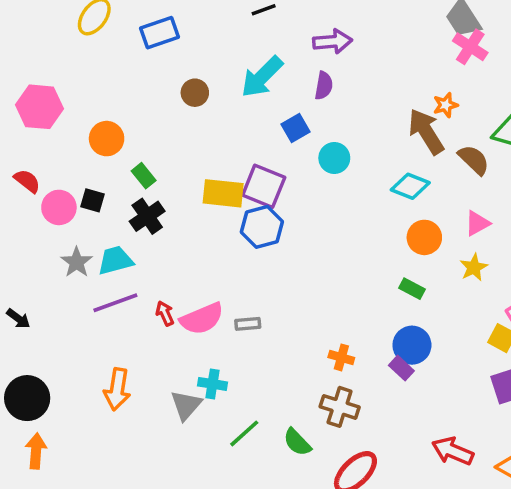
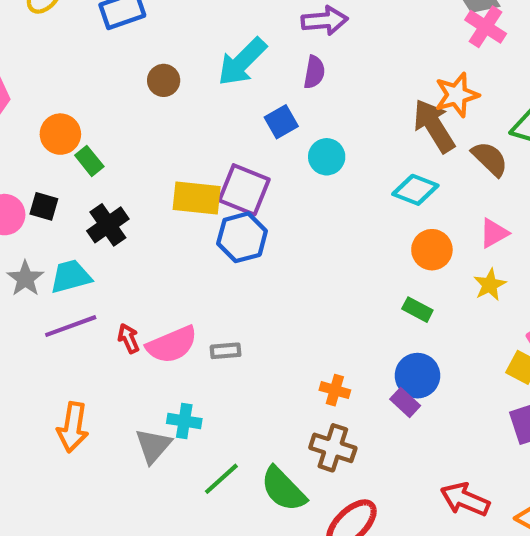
orange star: (446, 105) -> (457, 95), size x1.5
green rectangle: (144, 176) -> (89, 161), moved
green semicircle: (297, 442) -> (283, 489), size x1.4

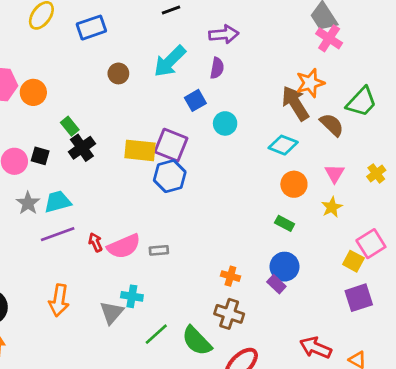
orange circle: (60, 134) -> (33, 92), moved
black cross: (108, 225) -> (82, 148), moved
pink triangle: (494, 233) -> (334, 173), turned -30

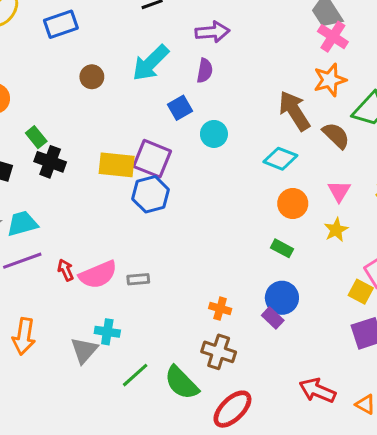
orange star: (310, 83) -> (330, 80), moved
black cross: (82, 148) -> (50, 162), turned -35

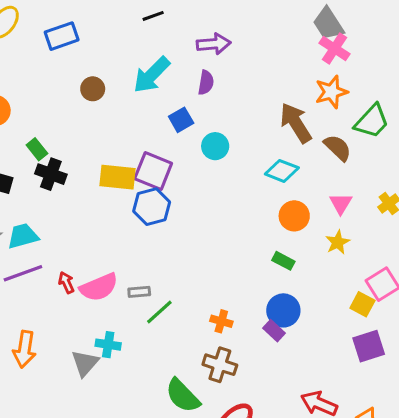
green line: (135, 375) -> (159, 312), moved

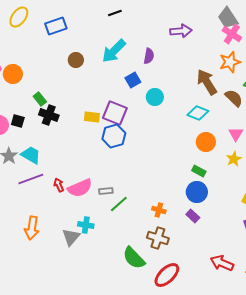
purple arrow: (214, 44) -> (181, 31), moved
yellow rectangle: (117, 177) -> (92, 117), size x0.7
cyan trapezoid: (23, 236) -> (31, 155), turned 45
blue circle: (283, 310) -> (197, 192), moved

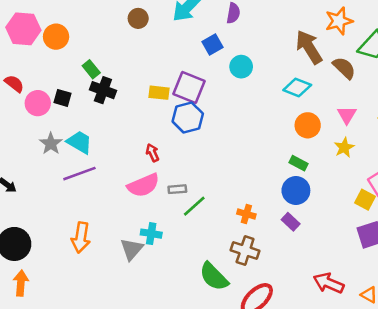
red arrow: (59, 185) -> (152, 153), moved

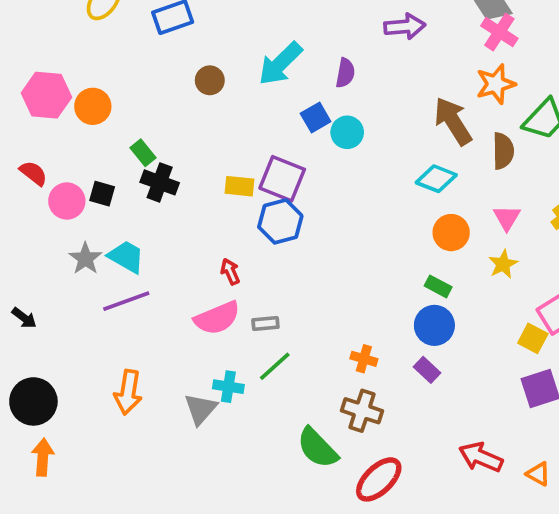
cyan circle: (241, 67) -> (347, 132), moved
brown semicircle: (344, 68) -> (503, 151), turned 45
green line: (194, 206) -> (275, 366), moved

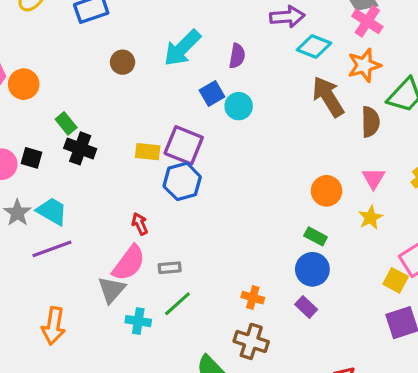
cyan diamond: (436, 179) -> (314, 46), moved
pink semicircle: (217, 318) -> (129, 263), turned -30
gray triangle: (200, 409) -> (112, 290), moved

